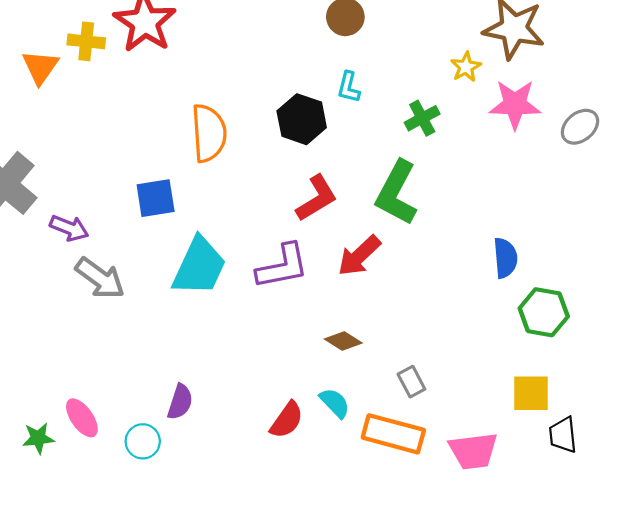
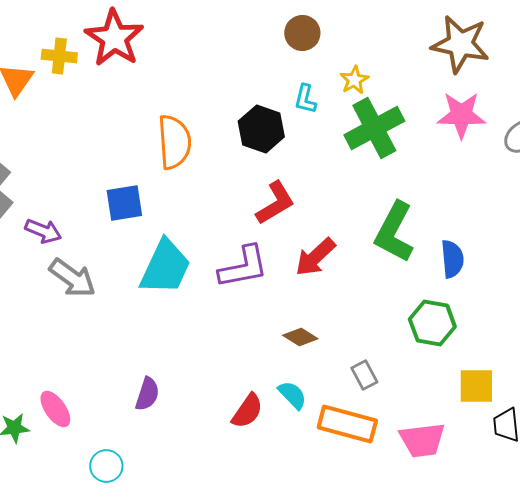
yellow star: (466, 67) -> (354, 80), moved
green cross: (422, 118) -> (374, 128), size x1.8
green L-shape: (397, 193) -> (394, 232), moved
green hexagon: (544, 312) -> (432, 323), moved
cyan circle: (143, 441) -> (106, 466), moved

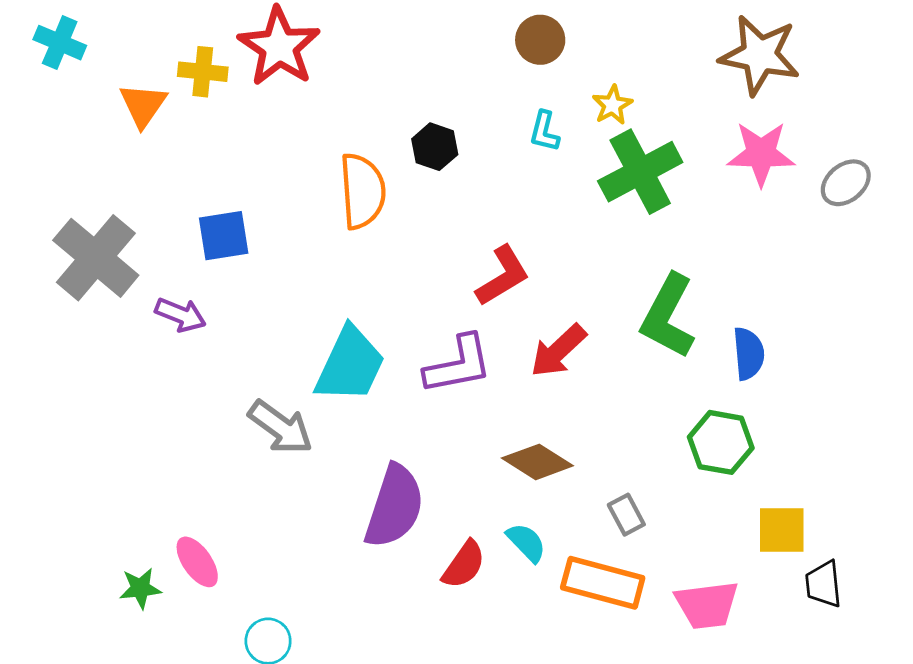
black hexagon: (261, 129) -> (435, 147), moved, size x0.7
blue square: (124, 203) -> (224, 236), moved
gray arrow: (72, 278) -> (281, 427), moved
brown diamond: (300, 337) -> (537, 462), size x1.4
purple semicircle: (147, 394) -> (394, 506), moved, size x1.8

